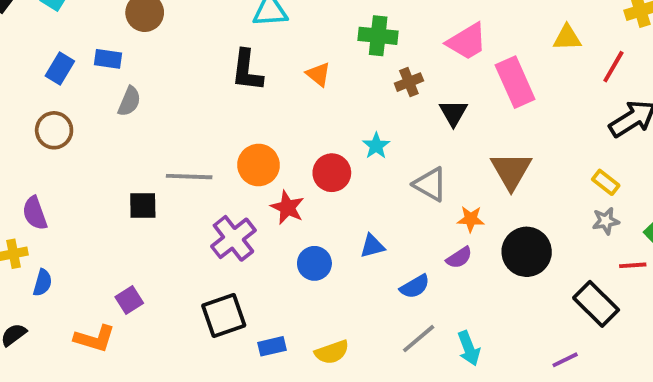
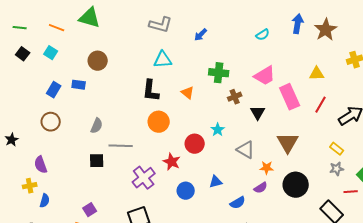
red line: (613, 67) -> (321, 105), moved
gray semicircle: (129, 101) -> (97, 126), moved
orange circle: (259, 165) -> (159, 122), moved

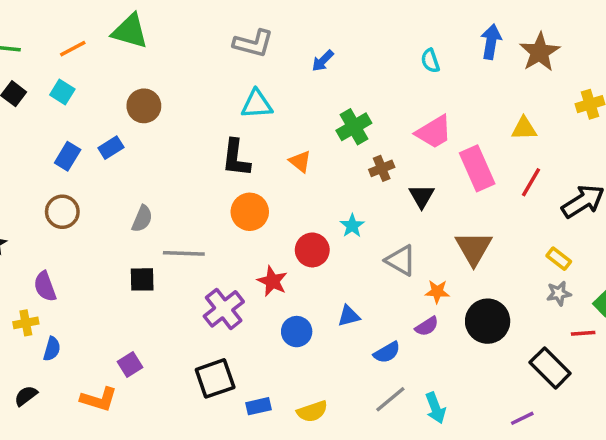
orange line: (57, 28) -> (73, 49), turned -49
cyan semicircle: (263, 35) -> (430, 61), turned 104
green cross: (219, 73) -> (354, 127), turned -36
blue rectangle: (79, 85) -> (111, 148), turned -40

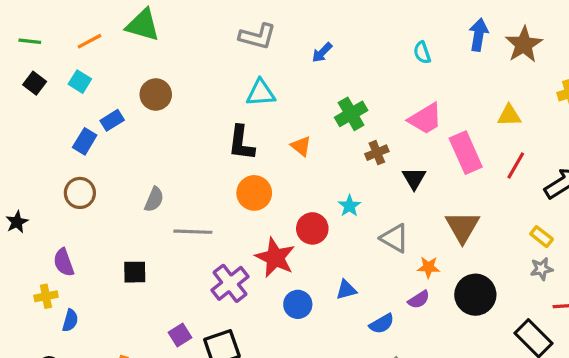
blue rectangle: (111, 148) -> (112, 120), moved
black square: (142, 279) -> (135, 272), moved
red star: (272, 281) -> (275, 258), size x1.4
purple square: (130, 365) -> (180, 335), moved

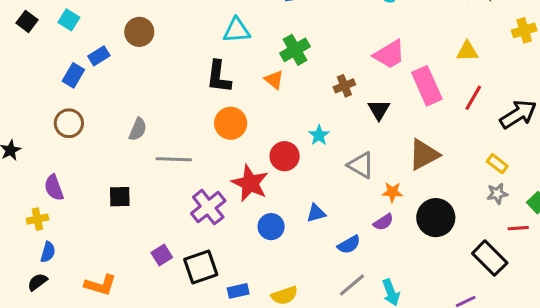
green cross: (351, 114) -> (295, 50), moved
brown triangle: (462, 227) -> (424, 155), turned 32
blue semicircle: (70, 320) -> (48, 252), moved

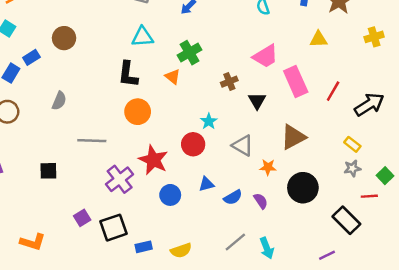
yellow triangle: (467, 51) -> (319, 39), moved
gray semicircle: (138, 129) -> (59, 101), moved
red circle: (285, 156) -> (193, 144), moved
purple semicircle: (383, 222) -> (261, 201), moved, turned -91
blue semicircle: (349, 245) -> (233, 197), moved

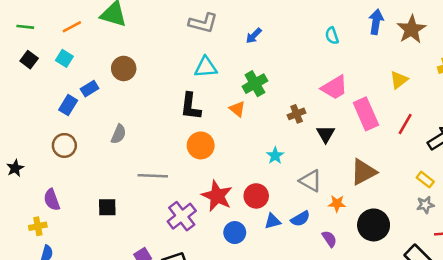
yellow triangle: (319, 39) -> (399, 80), moved, turned -36
red circle: (193, 144) -> (256, 196), moved
blue semicircle: (233, 197) -> (300, 219), moved

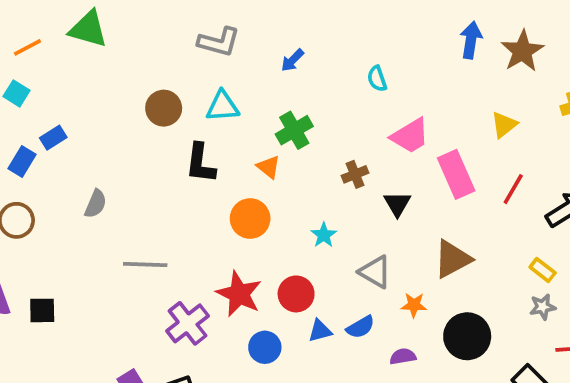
cyan semicircle: (332, 36) -> (377, 79), moved
brown circle: (124, 68) -> (164, 108), moved
orange circle: (201, 145) -> (250, 219), moved
black square: (107, 207) -> (42, 310), moved
purple semicircle: (329, 239) -> (403, 356), turned -66

